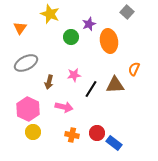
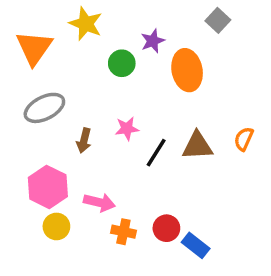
orange triangle: (20, 28) -> (34, 48), size x1.6
orange semicircle: (134, 69) -> (244, 139), moved
pink arrow: (64, 107) -> (99, 202), moved

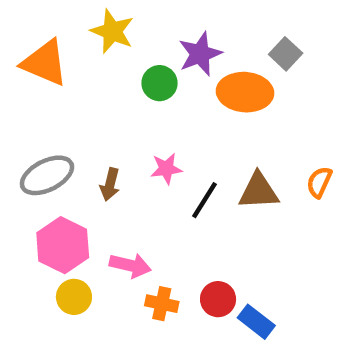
gray square: (218, 20) -> (286, 54), moved
purple star: (153, 41) -> (200, 54), size x1.4
orange triangle: (34, 48) -> (45, 63), turned -42
orange ellipse: (187, 70) -> (245, 92), turned -75
gray ellipse: (44, 108) -> (47, 175), moved

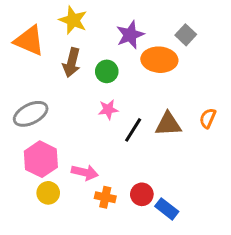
green circle: (159, 83) -> (107, 71), moved
brown arrow: (110, 184) -> (72, 63), moved, size x1.4

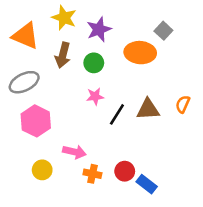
purple star: (130, 35) -> (99, 29), moved
gray ellipse: (31, 114) -> (24, 82), moved
pink hexagon: (41, 159) -> (36, 121), moved

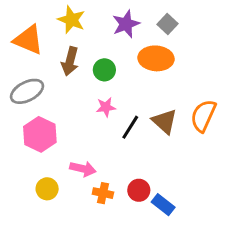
purple star: (99, 29) -> (126, 24), moved
gray square: (163, 31) -> (167, 24), moved
orange semicircle: (183, 104) -> (203, 116), size x1.6
brown triangle: (148, 109) -> (165, 121), turned 45

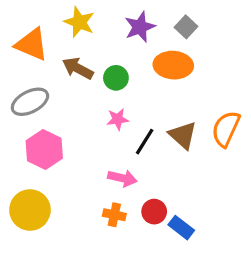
brown arrow: (70, 61) -> (78, 68), turned 104
pink arrow: (83, 169) -> (122, 178), moved
yellow circle: (47, 189) -> (30, 210), moved, size x1.6

